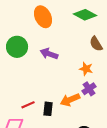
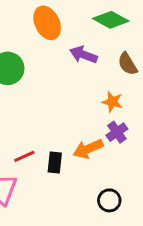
purple arrow: (49, 54) -> (84, 55), moved

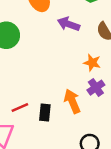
orange arrow: (88, 149) -> (72, 101), turned 90

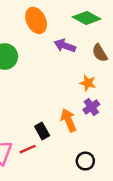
red line: (20, 107) -> (28, 149), moved
black rectangle: (45, 112) -> (42, 131), turned -35

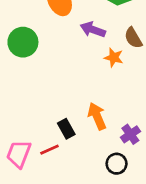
orange star: (88, 83) -> (114, 57), moved
purple cross: (91, 107) -> (130, 134), moved

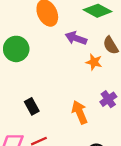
black rectangle: (66, 129) -> (32, 106), moved
purple cross: (130, 134) -> (108, 99), moved

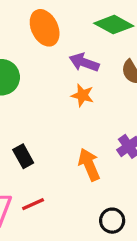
orange star: (94, 62) -> (82, 95), moved

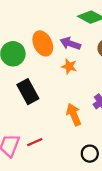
orange ellipse: (45, 28) -> (43, 43), moved
black rectangle: (23, 156) -> (28, 92), moved, size x1.5

